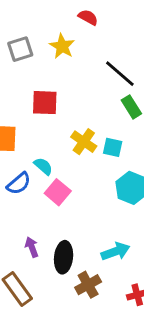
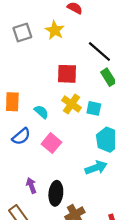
red square: (45, 103) -> (67, 74), moved
cyan semicircle: (43, 166) -> (41, 112), moved
cyan arrow: (116, 251) -> (96, 168), moved

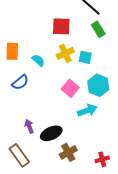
yellow cross: (71, 104) -> (65, 53), turned 30
pink square: (51, 143) -> (70, 88), moved
black ellipse: (56, 193) -> (51, 133), turned 60

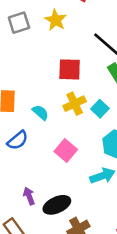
cyan square: (85, 57) -> (100, 109), turned 32
pink square: (70, 88) -> (66, 150), moved

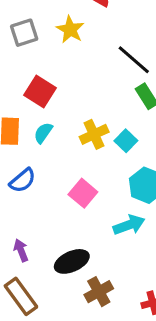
red square: (70, 69) -> (40, 91), moved, turned 30
cyan semicircle: (40, 112) -> (43, 133), moved, turned -96
purple arrow: (29, 196) -> (21, 250), moved

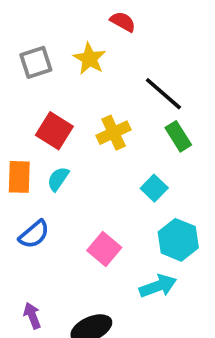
yellow cross: (94, 134) -> (114, 133), moved

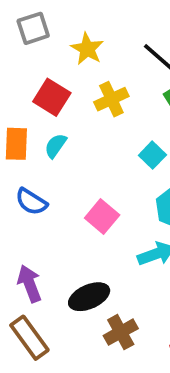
yellow star: (90, 59) -> (87, 49), moved
blue semicircle: (34, 234) -> (31, 202), turned 72
purple arrow: (32, 316) -> (29, 284), size x1.4

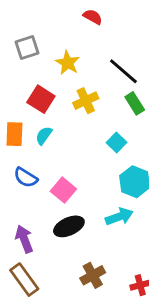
pink square: (102, 217) -> (63, 190), moved
black ellipse: (89, 297) -> (69, 226), moved

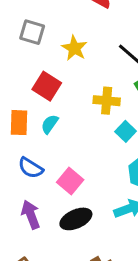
gray square: (27, 47) -> (32, 32), turned 35
yellow cross: (86, 101) -> (107, 101), moved, turned 30
purple arrow: (24, 239) -> (31, 215), moved

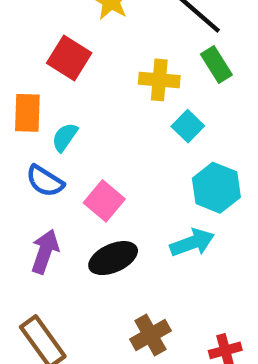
cyan semicircle: (50, 124) -> (65, 137), moved
purple arrow: (31, 215) -> (45, 251), turned 40

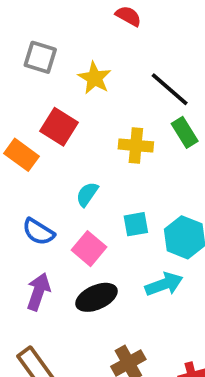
orange rectangle: (27, 113) -> (21, 155), moved, turned -56
cyan square: (188, 126) -> (136, 224), moved, turned 36
cyan semicircle: (65, 137) -> (87, 194), moved

